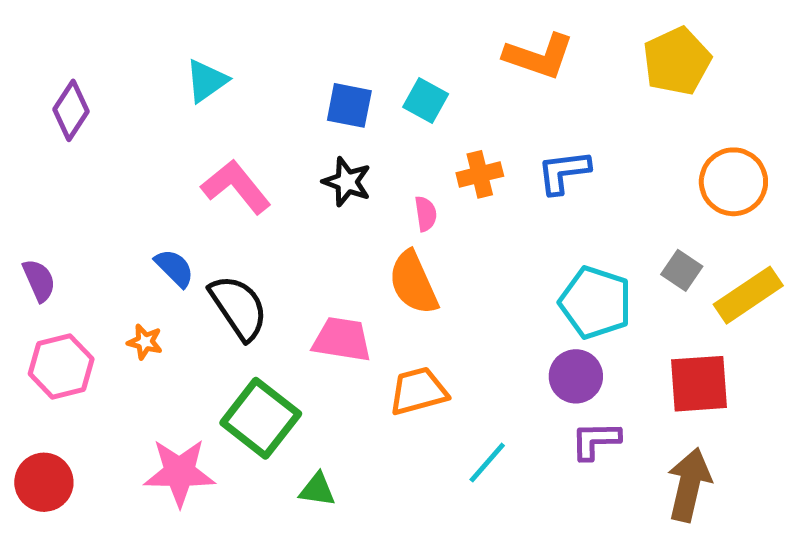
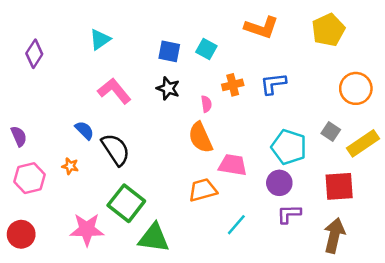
pink trapezoid: (342, 339) -> (233, 165), moved
green triangle: (317, 490) -> (154, 238), size x1.8

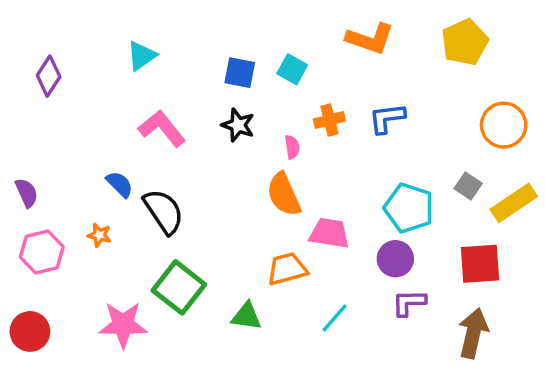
green triangle: (154, 238) -> (246, 316), moved, size x0.7

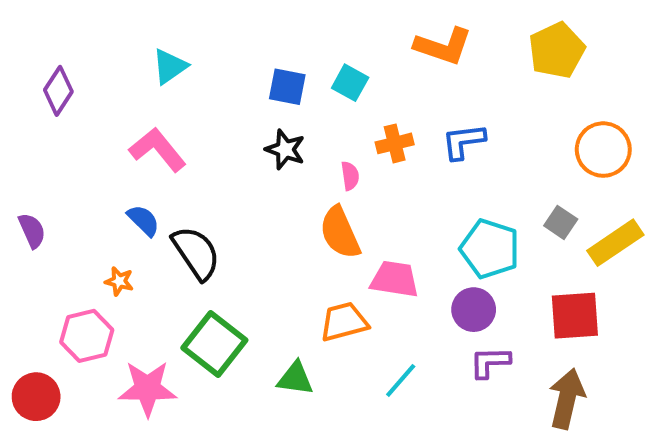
pink L-shape: (162, 128) -> (158, 150), moved
pink hexagon: (42, 252) -> (87, 336), moved

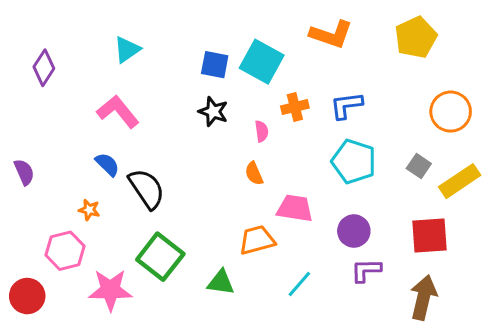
cyan square: (350, 83) -> (262, 62), size x1.6
orange semicircle: (340, 233) -> (254, 174), size x0.6
cyan pentagon: (490, 249) -> (354, 161), moved

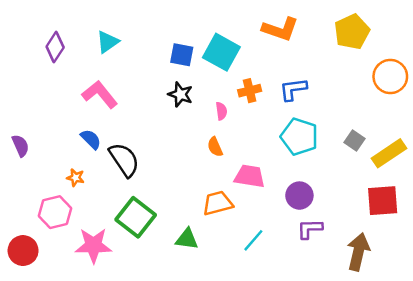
purple diamond: (44, 68) -> (55, 47), moved
orange circle: (451, 112) -> (390, 76), moved
red square: (429, 236) -> (383, 201), moved

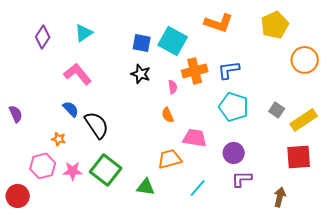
orange cross: (250, 91) -> (195, 71), size x1.4
pink star: (93, 245) -> (73, 171), moved, size x0.7
brown arrow: (358, 252) -> (280, 197), size x0.7

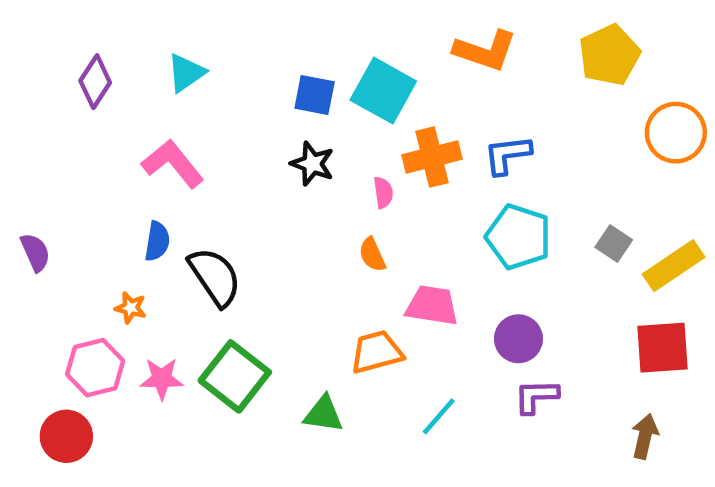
blue semicircle: (71, 109) -> (157, 241), turned 54
red circle: (18, 196) -> (66, 436), moved
brown arrow: (280, 197) -> (645, 436), moved

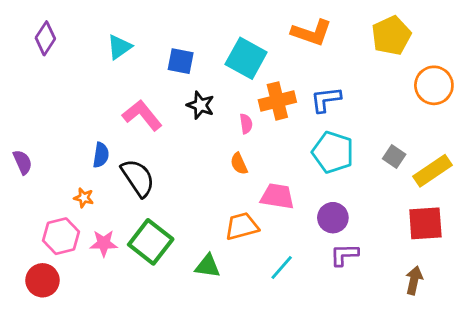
purple diamond: (95, 82) -> (45, 38), moved
blue square: (315, 95) -> (181, 61), moved
pink L-shape: (173, 164) -> (142, 115), moved

